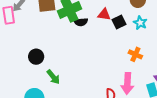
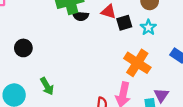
orange cross: (135, 54) -> (137, 63), size x1.6
green arrow: (53, 77) -> (47, 86), moved

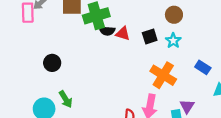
red triangle: (109, 12) -> (123, 33), moved
green arrow: (47, 86) -> (66, 99), moved

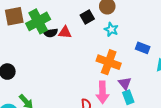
black square: (150, 37) -> (87, 17), moved
purple triangle: (187, 106) -> (125, 83), moved

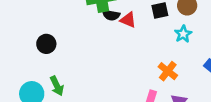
orange cross: (109, 62) -> (168, 71), size x0.7

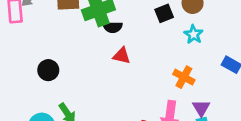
red triangle: (128, 20) -> (122, 56), moved

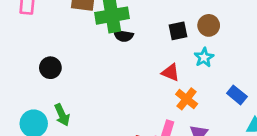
red triangle: (122, 56) -> (171, 72), moved

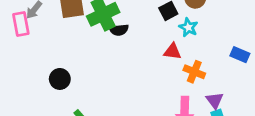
cyan star: (204, 57) -> (188, 27), moved

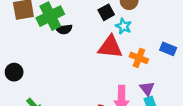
red triangle: (172, 51) -> (110, 47), size x1.6
orange cross: (194, 72) -> (139, 58), moved

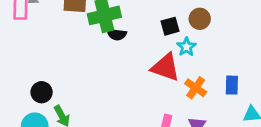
blue rectangle: (168, 49) -> (232, 85), turned 56
black circle: (14, 72) -> (42, 92), moved

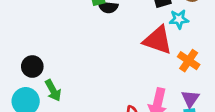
cyan star: (186, 47) -> (179, 19), turned 30

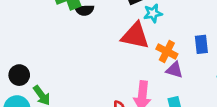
purple triangle: (190, 99) -> (175, 70), moved, turned -42

